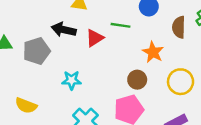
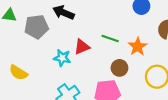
green line: (120, 25) -> (110, 38), moved
red triangle: (95, 38) -> (82, 47), moved

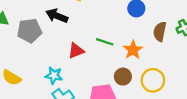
cyan star: (62, 58) -> (54, 75), moved
brown circle: (119, 68) -> (123, 77), moved

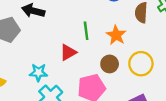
green line: (105, 42) -> (86, 31), turned 72
red triangle: (76, 51) -> (68, 52), moved

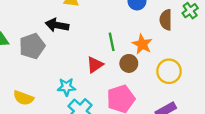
brown circle: (110, 64) -> (129, 63), moved

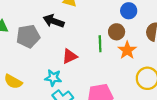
brown circle: (129, 63) -> (117, 32), moved
red triangle: (95, 65) -> (70, 56), moved

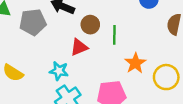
brown circle: (117, 32) -> (90, 25), moved
orange star: (127, 50) -> (135, 63), moved

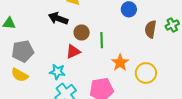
gray pentagon: (33, 22) -> (23, 51), moved

